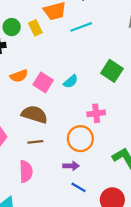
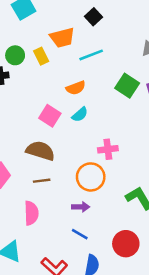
green square: (112, 71) -> (127, 86), moved
orange semicircle: (19, 76) -> (76, 88), moved
blue line: (79, 187) -> (80, 234), moved

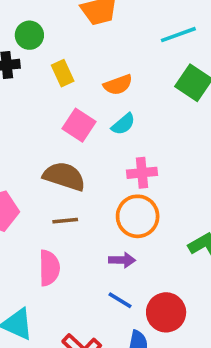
cyan line: (91, 55) -> (178, 35), moved
yellow rectangle: (41, 56) -> (63, 73), moved
pink cross: (108, 149) -> (142, 173), moved
red circle: (126, 244) -> (166, 312), moved

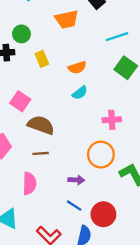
pink square: (79, 125) -> (20, 101), moved
pink cross: (142, 173) -> (112, 120), moved
orange circle: (138, 216) -> (101, 155), moved

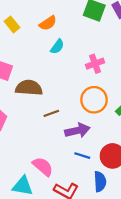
brown line: (41, 153) -> (51, 113), moved
purple arrow: (76, 180) -> (77, 130), size x1.5
pink semicircle: (29, 183) -> (43, 167), moved, turned -35

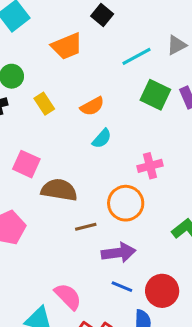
orange circle: (94, 100) -> (126, 203), moved

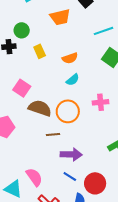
orange circle: (126, 203) -> (68, 111), moved

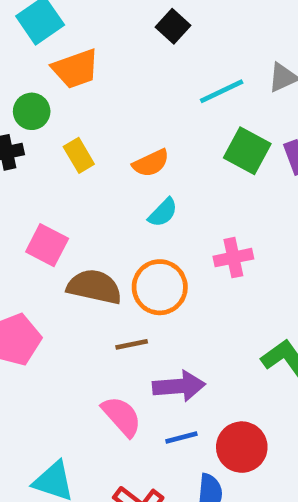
orange trapezoid: (60, 17) -> (75, 69), moved
blue line: (70, 176) -> (181, 438), turned -40
pink semicircle: (34, 177) -> (122, 416), moved

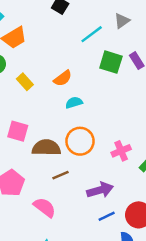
cyan semicircle: (163, 213) -> (74, 103), turned -140
pink cross: (233, 258) -> (121, 151), moved
brown line: (132, 344) -> (61, 175), moved
pink semicircle: (122, 416) -> (45, 207), moved

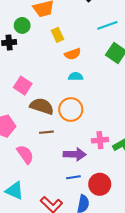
yellow rectangle: (25, 82) -> (58, 35), moved
pink cross: (121, 151) -> (100, 140), moved

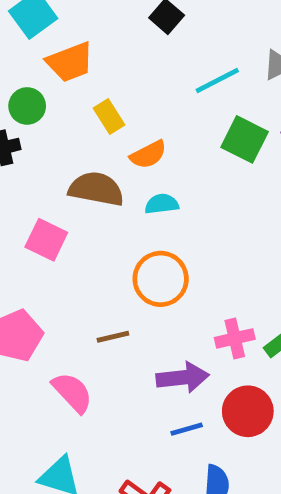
brown semicircle: (42, 106) -> (96, 189), moved
red circle: (100, 184) -> (248, 411), moved

